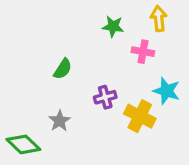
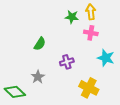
yellow arrow: (159, 19) -> (91, 12), moved
yellow cross: (140, 116) -> (89, 88), moved

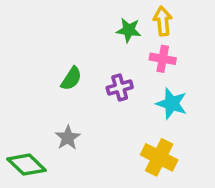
cyan star: (106, 58) -> (172, 104), moved
purple cross: (67, 62) -> (120, 87), moved

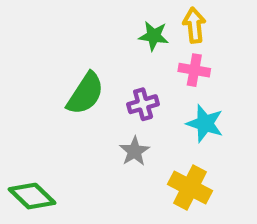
green semicircle: (71, 79) -> (85, 94), size x1.5
gray star: (68, 138) -> (134, 151), moved

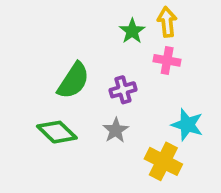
green star: (154, 36) -> (132, 31), turned 30
cyan star: (205, 123) -> (187, 125), moved
green diamond: (32, 196) -> (57, 132), moved

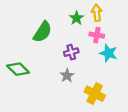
green semicircle: (73, 81) -> (43, 32), moved
cyan star: (187, 125) -> (108, 53), moved
green diamond: (57, 132) -> (18, 69), moved

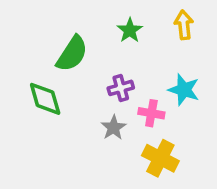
yellow arrow: (97, 13) -> (184, 25), moved
pink cross: (97, 35) -> (151, 113), moved
green diamond: (18, 69) -> (45, 99), moved, turned 30

